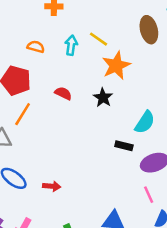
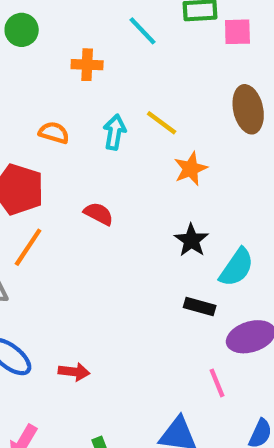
orange star: (116, 65) -> (191, 169), size x0.7
black star: (103, 98) -> (191, 240), moved
pink line: (149, 195) -> (217, 383), moved

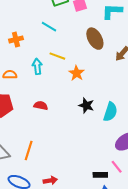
cyan line: (142, 31) -> (49, 27), moved
orange line: (28, 247) -> (29, 151), moved
black rectangle: (200, 306) -> (100, 175), moved

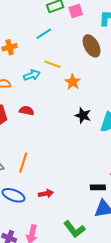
cyan line: (49, 27) -> (44, 34), turned -63
cyan arrow: (37, 66) -> (32, 75), turned 77
red semicircle: (41, 106) -> (27, 111), moved

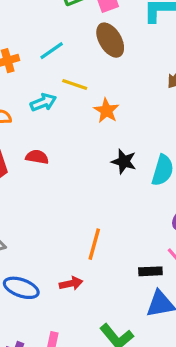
cyan line: (44, 34) -> (52, 51), moved
brown ellipse: (92, 46) -> (110, 40), moved
orange line: (23, 163) -> (94, 244), moved

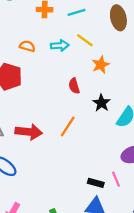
red semicircle: (37, 157) -> (74, 86), moved, turned -133
orange line: (94, 244) -> (68, 126), moved
red arrow: (71, 283) -> (29, 132), moved, size x1.6

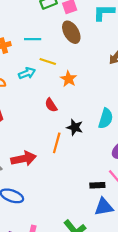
cyan line: (77, 12) -> (33, 39), turned 35
black star: (101, 103) -> (75, 127), moved

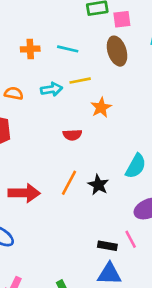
yellow line: (48, 62) -> (80, 81), turned -42
red semicircle: (51, 105) -> (72, 135), turned -72
black star: (75, 127) -> (98, 185), moved

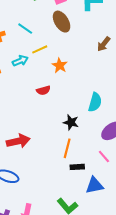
cyan line: (68, 49) -> (25, 29), turned 35
orange line: (69, 183) -> (67, 148), moved
black rectangle: (107, 246) -> (77, 167), moved

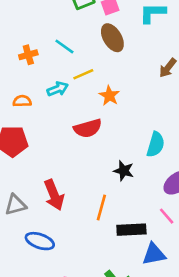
red semicircle: (43, 90) -> (88, 128), size x1.5
red arrow: (18, 141) -> (54, 195), turned 80
orange line: (67, 148) -> (101, 208), moved
black rectangle: (77, 167) -> (131, 230), size x1.5

